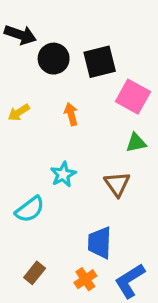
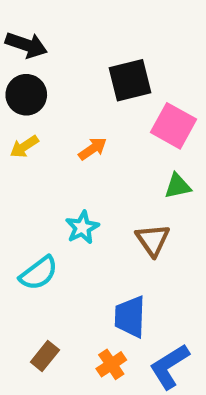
black circle: (54, 59) -> (26, 95), moved
orange arrow: (71, 114) -> (93, 149), turned 70

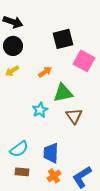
green triangle: (178, 186) -> (63, 93), moved, size x1.5
cyan semicircle: (39, 273) -> (19, 149), moved
blue trapezoid: (130, 317) -> (51, 153), moved
brown rectangle: (45, 356) -> (22, 172), turned 56

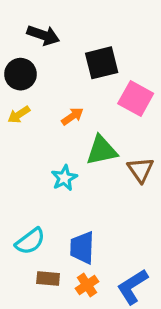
black arrow: (13, 22) -> (43, 35), moved
brown triangle: (74, 116) -> (141, 170), moved
brown rectangle: (22, 172) -> (48, 278), moved

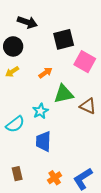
brown triangle: (141, 170) -> (88, 106), turned -30
cyan semicircle: (30, 241) -> (15, 124), moved
blue trapezoid: (82, 248) -> (43, 141), moved
brown rectangle: (48, 278) -> (17, 174), moved, turned 72

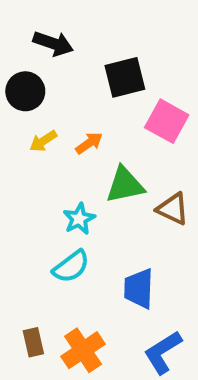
yellow arrow: (12, 72) -> (43, 141), moved
cyan semicircle: (15, 124) -> (71, 267), moved
blue trapezoid: (43, 141) -> (139, 288), moved
orange cross: (55, 178) -> (83, 350), moved, size x1.5

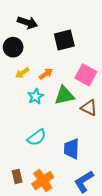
pink square: (167, 121) -> (86, 75), moved
cyan star: (79, 219) -> (36, 96), moved

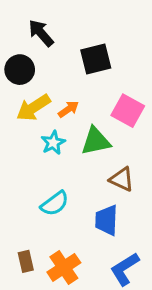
black arrow: (27, 23) -> (41, 33), turned -150
yellow arrow: (22, 73) -> (33, 108), size x1.6
brown triangle: (89, 108) -> (122, 179), moved

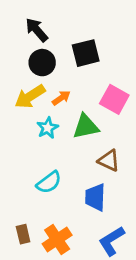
black circle: (20, 70) -> (42, 63), moved

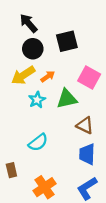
blue trapezoid: (95, 197) -> (87, 154), moved
brown rectangle: (23, 234) -> (11, 170), moved

